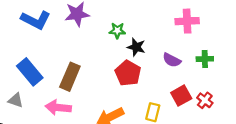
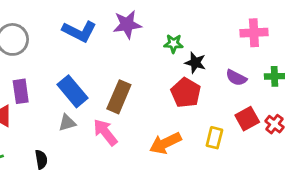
gray triangle: (16, 100) -> (67, 123), moved, turned -35
pink arrow: (58, 107) -> (105, 132), turned 45

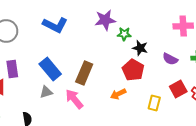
purple star: (127, 24) -> (105, 20), moved
orange arrow: (165, 143) -> (118, 94), moved, size x0.7

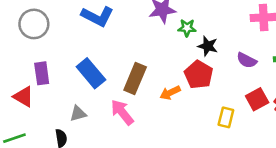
gray triangle: (46, 92) -> (78, 114), moved
orange arrow: (118, 94) -> (170, 93), moved

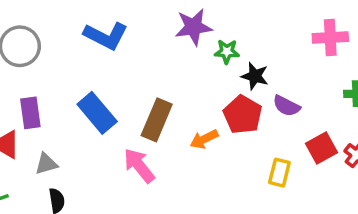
purple semicircle: (247, 60) -> (286, 106), moved
gray triangle: (78, 114) -> (46, 164), moved

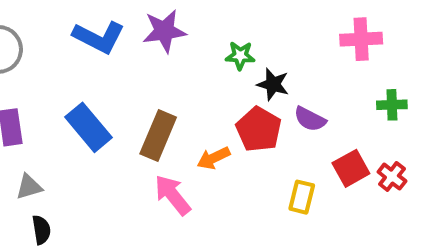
purple star: (193, 27) -> (164, 31), moved
pink arrow: (139, 166) -> (173, 195), moved

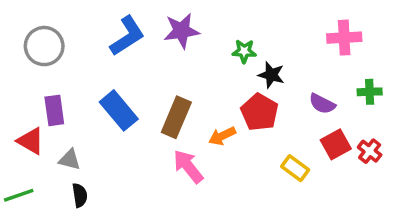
blue L-shape: (99, 37) -> (127, 36), turned -60
purple semicircle: (310, 119) -> (322, 104), moved
gray triangle: (29, 187) -> (70, 160), turned 30
yellow rectangle: (302, 197) -> (295, 168), turned -68

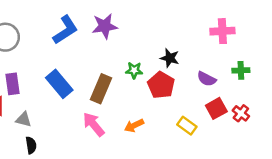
green star: (244, 51) -> (134, 70), moved
orange arrow: (222, 136) -> (134, 126), moved
pink arrow: (188, 166) -> (94, 124), moved

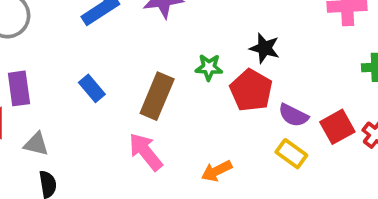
purple semicircle: (207, 79) -> (293, 115), moved
blue rectangle: (59, 84) -> (92, 88), size x0.6
orange arrow: (134, 126) -> (217, 171), moved

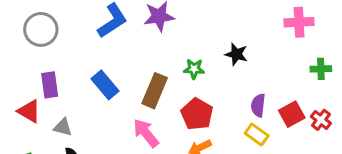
blue rectangle: (92, 88) -> (105, 85), size x1.4
red pentagon: (251, 90) -> (197, 114), moved
purple semicircle: (293, 115) -> (258, 105), turned 70

